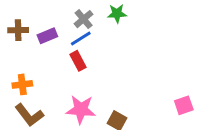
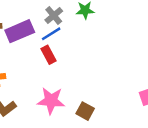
purple rectangle: (47, 36) -> (20, 31), size x1.5

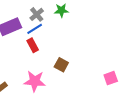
brown square: (85, 111) -> (61, 65), moved

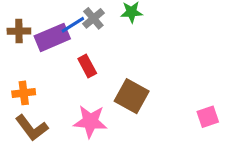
blue line: (35, 29) -> (73, 25), moved
brown square: (61, 65) -> (132, 96), size x1.5

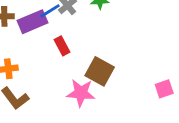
pink star: (90, 121) -> (81, 93), moved

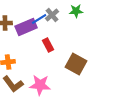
pink star: (81, 93) -> (40, 85), moved

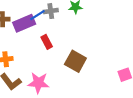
gray cross: (52, 15) -> (51, 11), turned 32

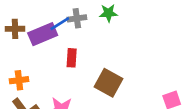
red rectangle: (47, 42) -> (72, 58), turned 32

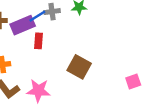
red rectangle: (72, 58) -> (38, 41), moved

